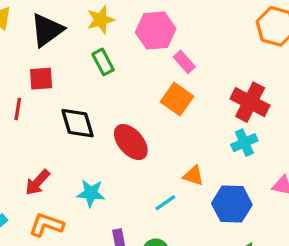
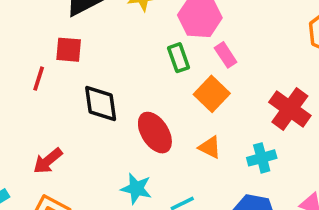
green rectangle: (103, 62) -> (178, 58), moved
cyan cross: (244, 143) -> (262, 158), moved
orange triangle: (193, 176) -> (210, 147), moved
cyan star: (91, 193) -> (136, 189), moved

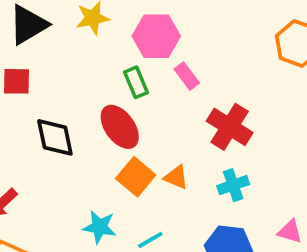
orange square: (212, 94) -> (136, 177), moved
red cross: (290, 109) -> (230, 127), moved
red ellipse: (155, 133) -> (120, 127), moved

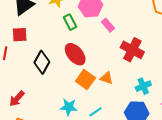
green rectangle: (136, 82) -> (70, 22), moved
black diamond: (55, 137) -> (42, 62), turned 45
cyan cross: (233, 185) -> (143, 86), moved

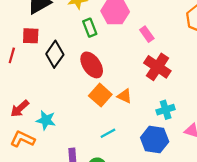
pink rectangle: (108, 25) -> (147, 34), moved
black diamond: (42, 62) -> (55, 54), moved
cyan star: (69, 107) -> (46, 120), moved

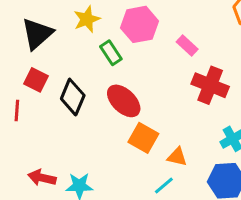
red square: (31, 36) -> (36, 80), turned 36
orange triangle: (125, 96) -> (177, 157), moved
red arrow: (20, 109) -> (42, 178), turned 66

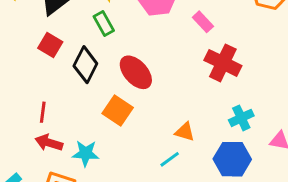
green rectangle: (111, 53) -> (104, 23), moved
red line: (17, 110) -> (43, 112), moved
orange square: (143, 138) -> (118, 111), moved

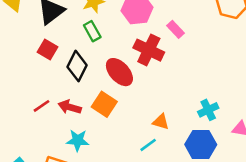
red cross: (223, 63) -> (149, 50), moved
red line: (43, 112) -> (41, 106), turned 48
red arrow: (49, 143) -> (70, 107), moved

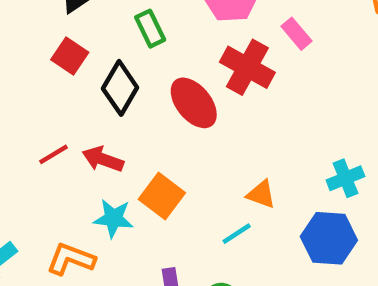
orange square: (104, 104) -> (162, 196), moved

